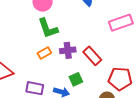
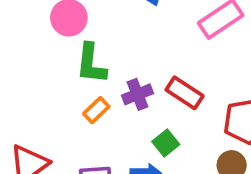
green L-shape: (48, 28) -> (91, 64), turned 40

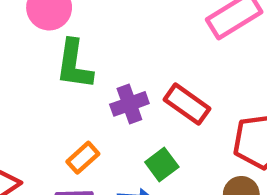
orange rectangle: (96, 110) -> (83, 158), moved

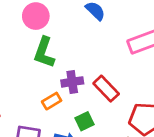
orange rectangle: (83, 158) -> (52, 101), moved

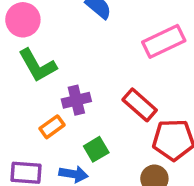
green L-shape: (44, 52) -> (37, 65), turned -44
red rectangle: (106, 89) -> (140, 105), moved

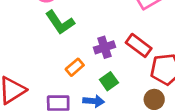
purple cross: (76, 100) -> (104, 47), moved

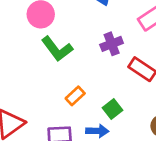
purple cross: (104, 47) -> (112, 44), moved

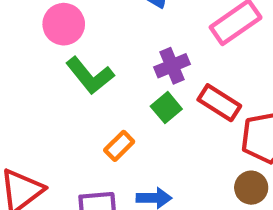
green square: (112, 109) -> (166, 108), moved

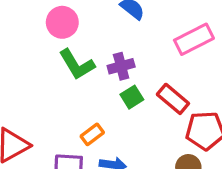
purple cross: (172, 66) -> (121, 66), moved
orange rectangle: (119, 146) -> (92, 134), moved

